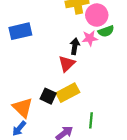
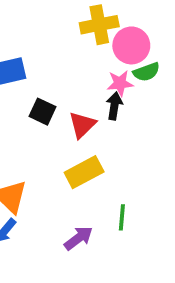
black arrow: (75, 46) -> (114, 106), moved
black square: (48, 96) -> (43, 112), moved

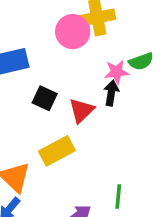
pink circle: (131, 45) -> (73, 32), moved
yellow rectangle: (84, 172) -> (57, 151), moved

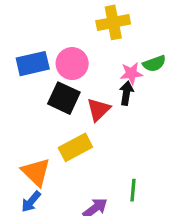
pink circle: (73, 32) -> (72, 64), moved
black square: (45, 98) -> (64, 98), size x1.4

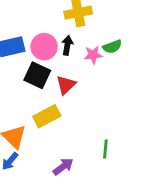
black arrow: (126, 93) -> (67, 45), moved
green line: (133, 190) -> (105, 149), moved

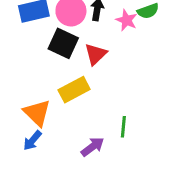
pink star: (93, 55) -> (126, 20), turned 30
green line: (105, 149) -> (123, 127), moved

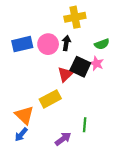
pink star: (126, 20) -> (96, 63), moved
black square: (63, 43) -> (80, 67), moved

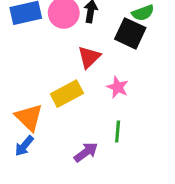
pink star: (96, 63) -> (118, 87), moved
black square: (80, 67) -> (130, 33), moved

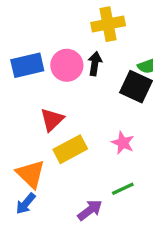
red triangle: (89, 57) -> (52, 120), moved
green line: (118, 132) -> (123, 189), turned 60

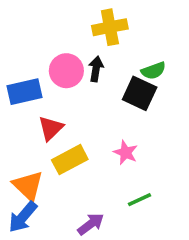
blue rectangle: (27, 65) -> (25, 92), moved
green line: (123, 189) -> (140, 200), moved
blue arrow: (26, 204) -> (23, 217), size x1.4

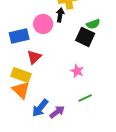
black arrow: (96, 69) -> (60, 15), moved
yellow rectangle: (70, 160) -> (21, 75), moved, turned 48
blue arrow: (23, 217) -> (40, 108), moved

